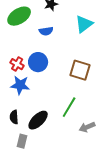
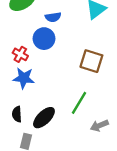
blue circle: (38, 62) -> (44, 39), moved

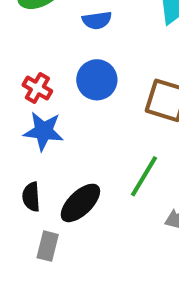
blue circle: (44, 39) -> (97, 80), moved

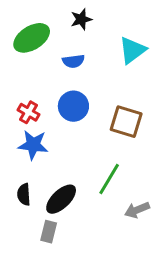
gray rectangle: (48, 246) -> (49, 232), moved

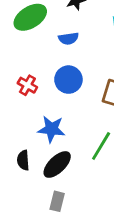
blue star: (33, 145) -> (51, 129), moved
gray rectangle: (49, 232) -> (57, 201), moved

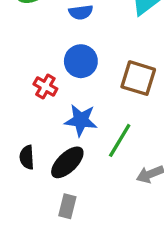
red cross: (27, 85) -> (45, 86), moved
blue star: (51, 129) -> (81, 120), moved

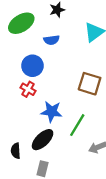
blue circle: (81, 61) -> (32, 66), moved
black semicircle: (27, 157) -> (16, 151), moved

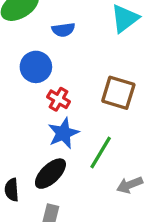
red cross: (28, 89) -> (59, 99), moved
blue star: (52, 112) -> (63, 133), turned -30

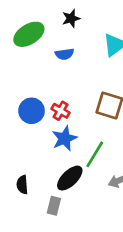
blue circle: (36, 67) -> (32, 111), moved
black ellipse: (50, 174) -> (70, 178), moved

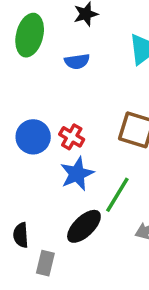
green ellipse: (29, 34) -> (30, 35), turned -44
gray rectangle: (54, 206) -> (45, 263), moved

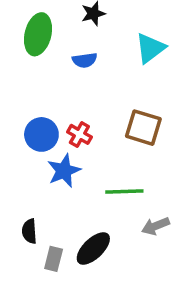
blue star: (77, 174) -> (64, 171), moved
green line: (117, 195) -> (124, 191), turned 57
black ellipse: (84, 226) -> (93, 248), moved

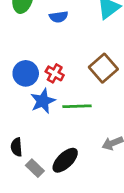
brown square: (143, 128) -> (103, 68), turned 32
green line: (124, 191) -> (77, 106), moved
gray rectangle: (54, 259) -> (35, 168), turned -60

